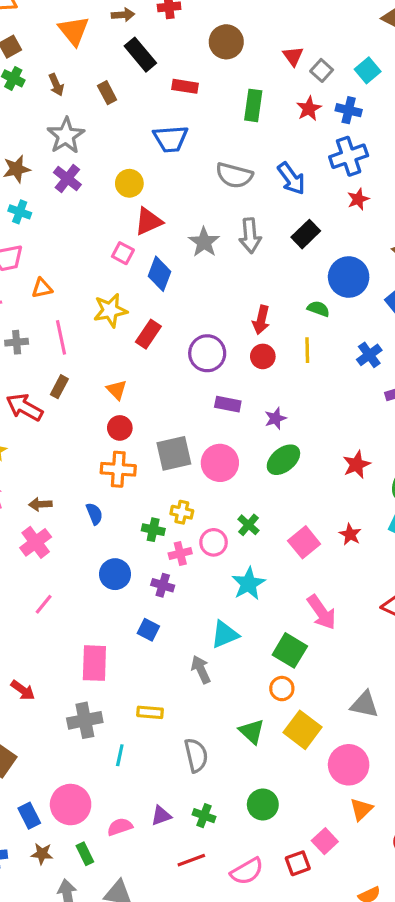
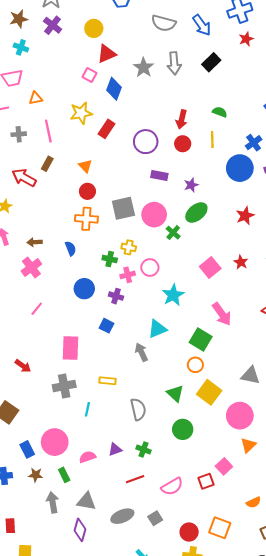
blue circle: (349, 277) -> (240, 168), moved
green cross: (249, 525) -> (173, 233), moved
green circle: (263, 805) -> (183, 429), moved

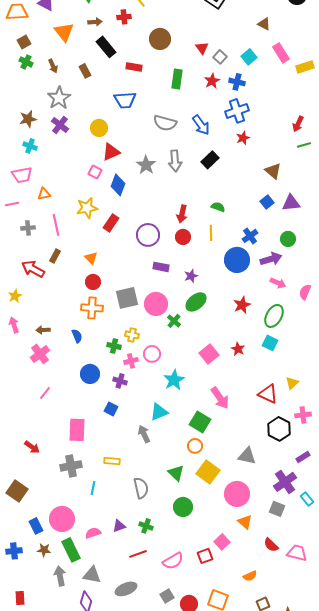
orange triangle: (248, 445) -> (245, 522), turned -35
green rectangle: (64, 475) -> (71, 550), size x1.6
gray square: (155, 518) -> (167, 596), moved

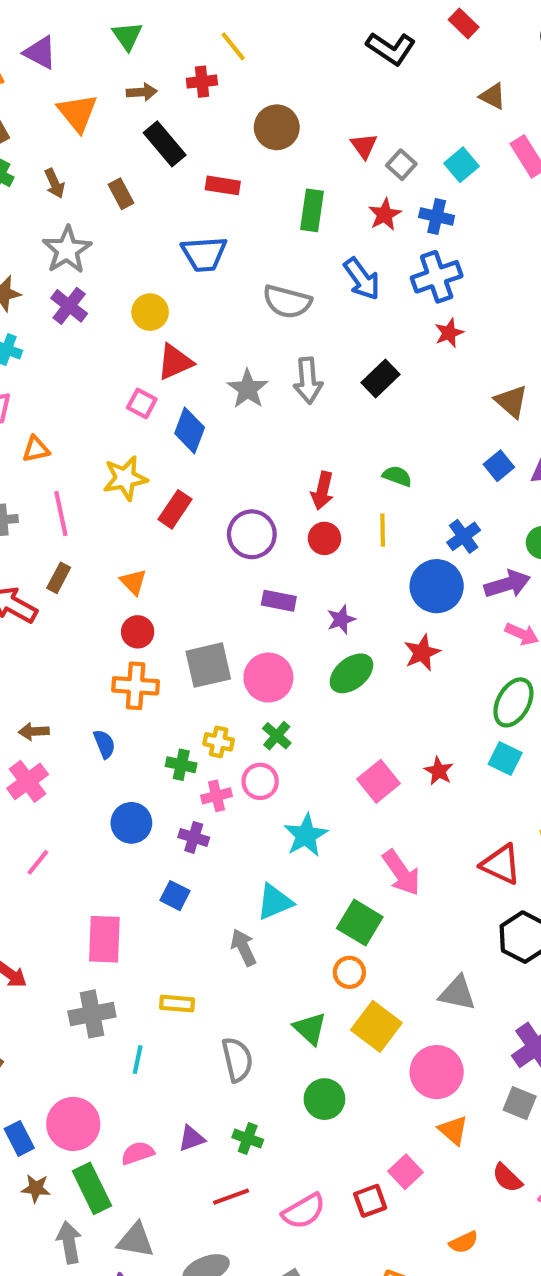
blue arrow: (201, 125) -> (362, 279), moved
red star: (242, 305) -> (422, 653), moved
green cross: (174, 321) -> (277, 736), moved

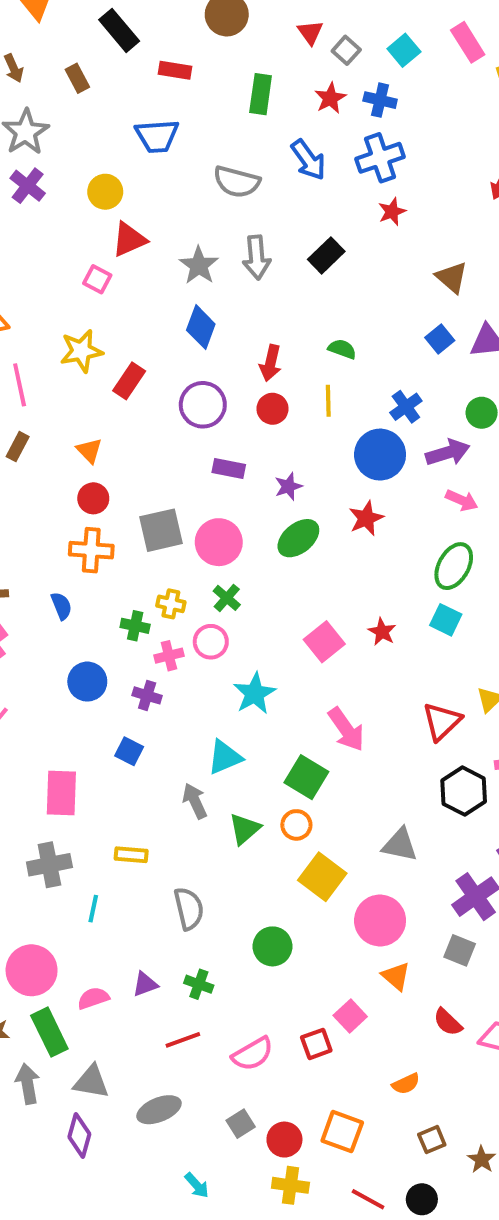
blue diamond: (190, 430) -> (201, 327), moved
red triangle: (501, 864) -> (442, 721), turned 51
green triangle: (310, 1028) -> (245, 829), moved, turned 36

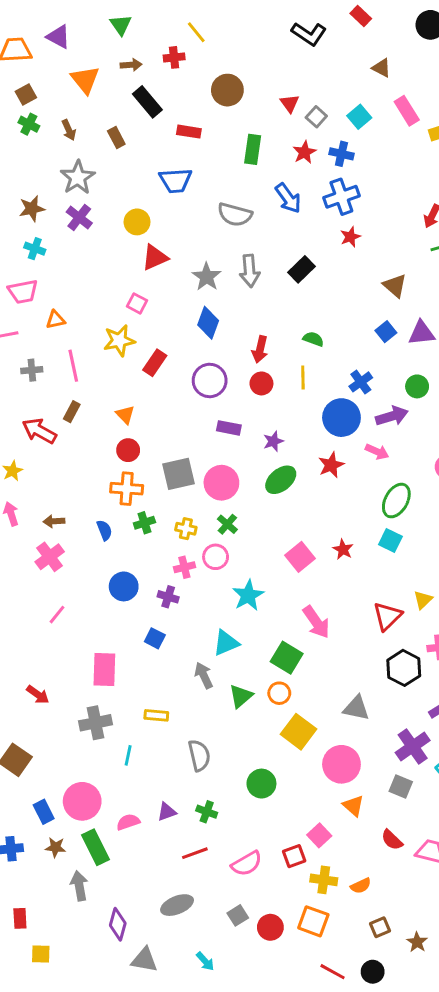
pink square: (97, 279) -> (137, 303), moved
pink arrow: (462, 500) -> (377, 452), moved
green cross: (135, 626) -> (144, 523), moved, turned -30
gray triangle: (91, 1082) -> (144, 960), moved
yellow cross: (290, 1185) -> (324, 880), moved

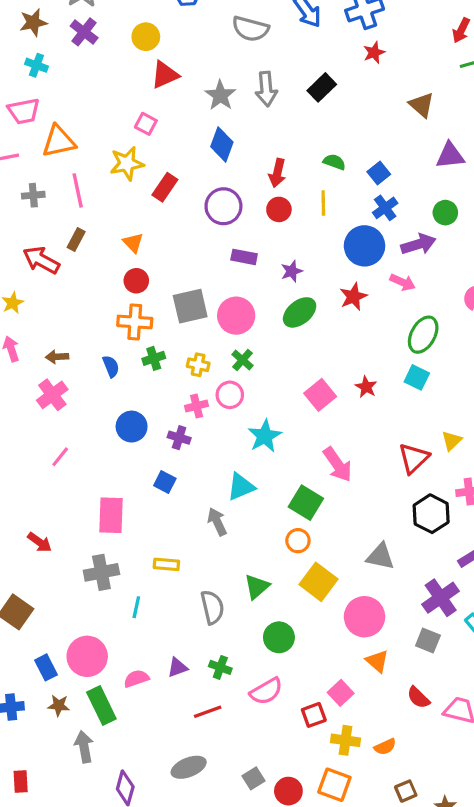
orange triangle: (56, 320) -> (59, 141), size x1.6
blue square: (386, 332) -> (379, 173), moved
green triangle: (241, 696) -> (257, 587), moved
pink semicircle: (247, 864) -> (266, 691), moved

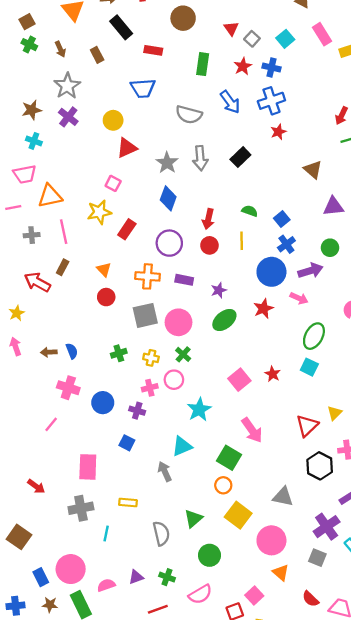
orange cross: (135, 322) -> (148, 276), moved
blue semicircle: (111, 366) -> (72, 351), moved
pink cross: (52, 395) -> (68, 388), moved, turned -35

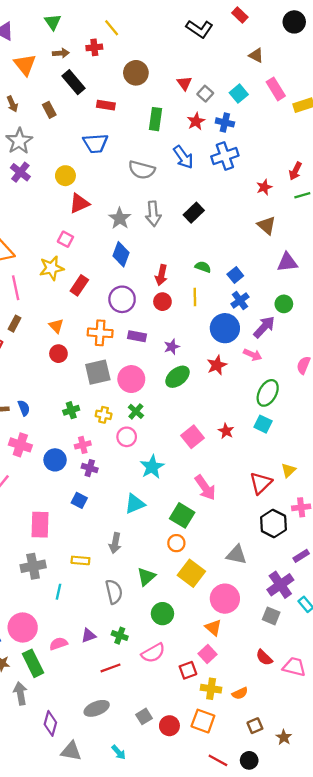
red star: (278, 132) -> (264, 187), moved
purple arrow: (310, 271) -> (264, 327), turned -30
pink cross: (150, 388) -> (83, 445), moved
gray arrow: (165, 471) -> (115, 543), moved, turned -144
orange triangle: (281, 572) -> (213, 627), moved

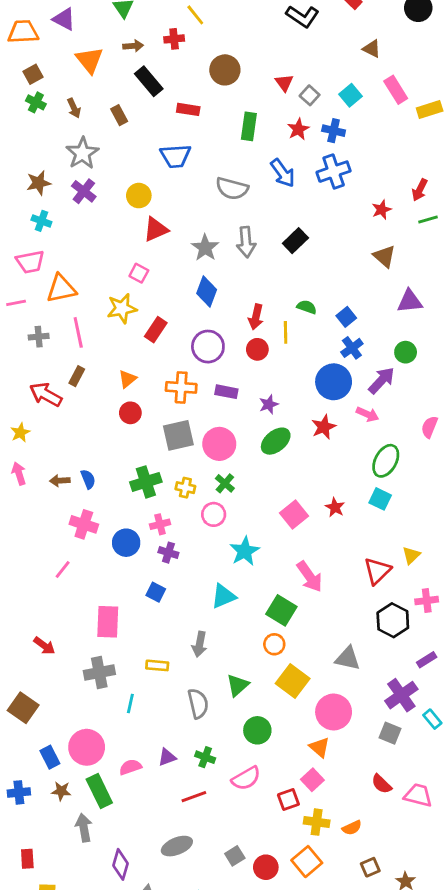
yellow line: (195, 297) -> (286, 332), moved
orange triangle: (56, 326) -> (128, 379), turned 35
green cross: (71, 410) -> (146, 482), size x1.5
orange square: (203, 721) -> (307, 862), turned 30

